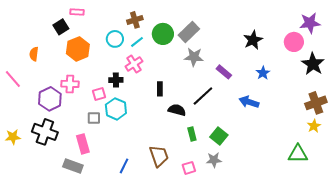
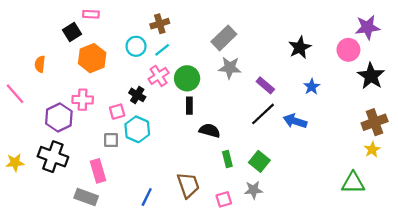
green circle: (163, 34) -> (187, 78), moved
black cross: (116, 80) -> (137, 95), turned 32
black line: (203, 96) -> (263, 114), moved

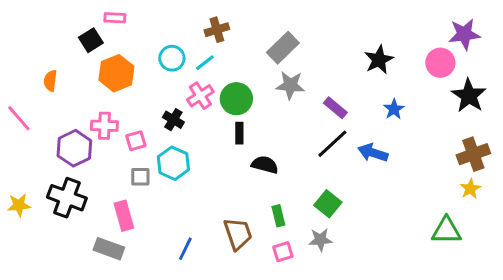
brown cross: (160, 24) -> (217, 30), moved
pink square: (117, 112) -> (136, 141), moved
green rectangle: (227, 159) -> (278, 216), moved

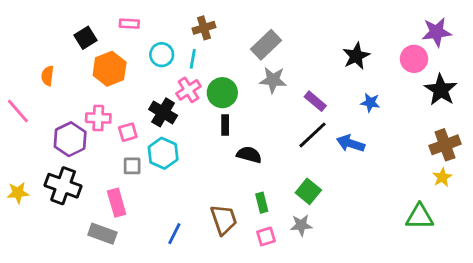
pink rectangle: (115, 18) -> (129, 24), moved
cyan line: (205, 63) -> (193, 59), turned -42
blue star: (394, 109) -> (370, 103), turned -30
black cross: (173, 120) -> (163, 112), size x1.4

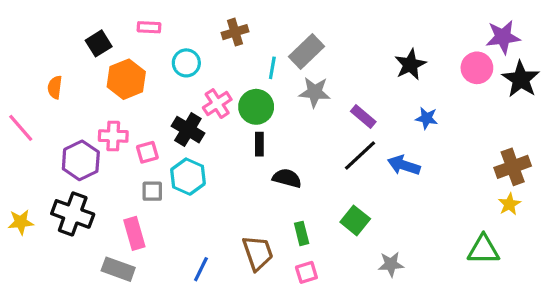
cyan line: (193, 59) -> (272, 68), moved
black star: (441, 90) -> (521, 79), moved
gray star: (301, 225) -> (391, 264), moved

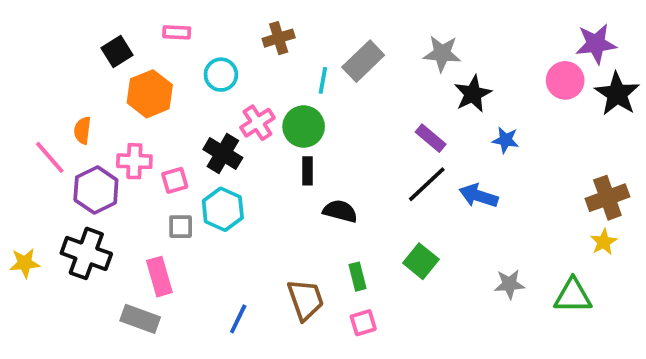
black star: (410, 65) -> (473, 94), moved
orange semicircle: (55, 87) -> (82, 130), moved
gray star: (315, 92) -> (442, 53), moved
pink line: (21, 128) -> (50, 157), moved
gray star: (391, 264) -> (509, 284), moved

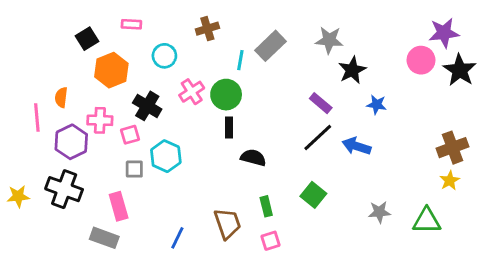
black cross: (223, 153) -> (147, 106), moved
pink line: (50, 157) -> (37, 117), turned 36

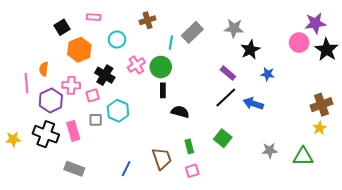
pink rectangle: (119, 206) -> (73, 131), moved

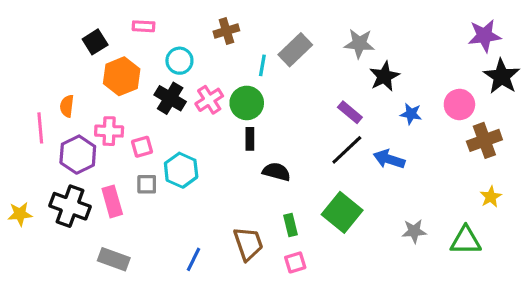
pink circle: (299, 43) -> (459, 104), moved
black cross: (105, 75) -> (170, 98), moved
brown cross: (321, 105) -> (484, 140), moved
green square: (223, 138) -> (342, 212), size x1.4

